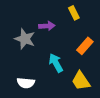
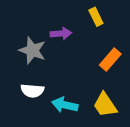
cyan arrow: (56, 63) -> (65, 105), moved, turned -48
white semicircle: (26, 83) -> (32, 91), moved

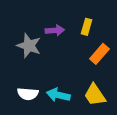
yellow rectangle: (96, 17) -> (87, 27), moved, turned 42
white semicircle: (32, 91) -> (28, 94), moved

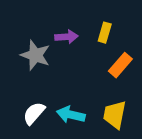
white semicircle: (28, 94) -> (34, 113), turned 126
yellow trapezoid: (95, 95) -> (115, 115), turned 45

